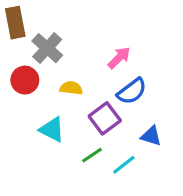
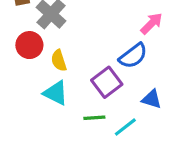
pink arrow: (119, 58) -> (152, 23), moved
yellow semicircle: (71, 88) -> (59, 61), moved, turned -115
green line: (92, 155) -> (94, 118), turned 30

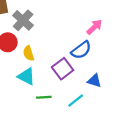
green line: (94, 118) -> (44, 97), moved

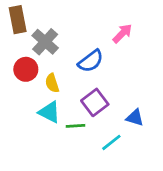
pink arrow: (94, 27) -> (122, 33), moved
blue semicircle: (81, 50) -> (91, 61), moved
green line: (44, 97) -> (75, 126), moved

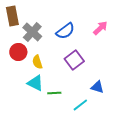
pink arrow: (122, 33) -> (100, 28), moved
blue semicircle: (91, 61) -> (65, 31), moved
purple square: (95, 102) -> (74, 60), moved

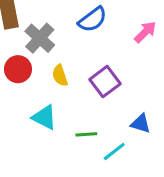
blue semicircle: (65, 31) -> (92, 20), moved
yellow semicircle: (37, 62) -> (60, 75), moved
green line: (54, 93) -> (86, 134), moved

